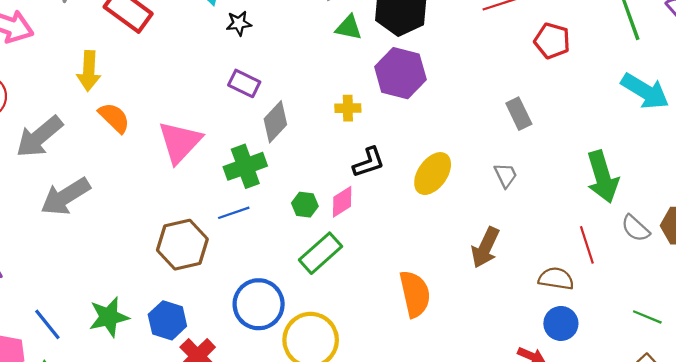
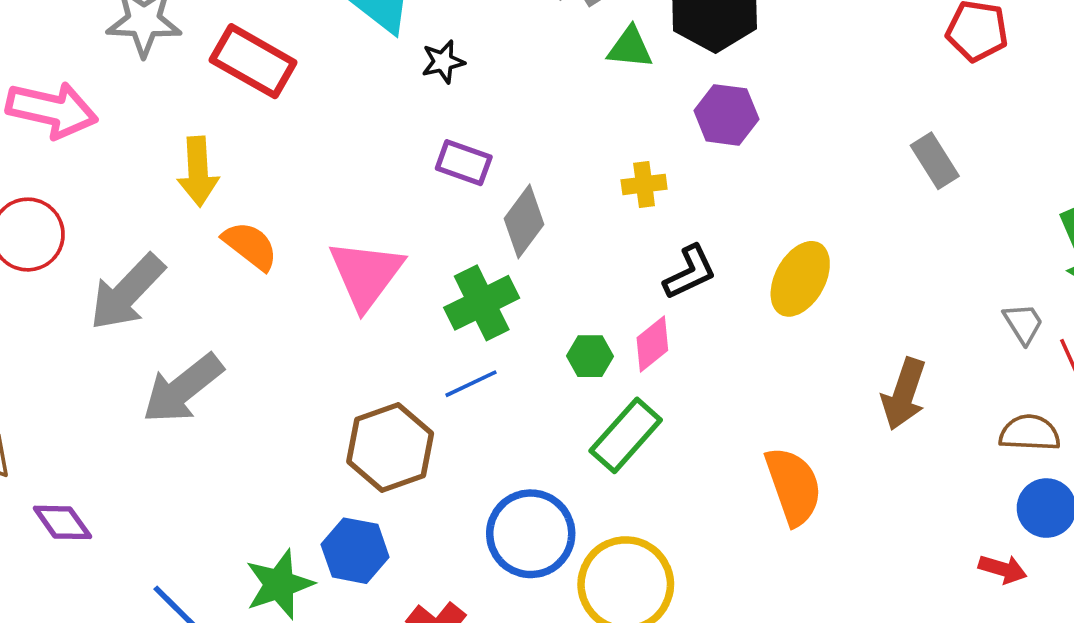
purple hexagon: (400, 73) -> (726, 115), size x0.7
gray trapezoid: (506, 175) -> (1023, 324), moved
blue hexagon: (167, 320) -> (355, 551), moved

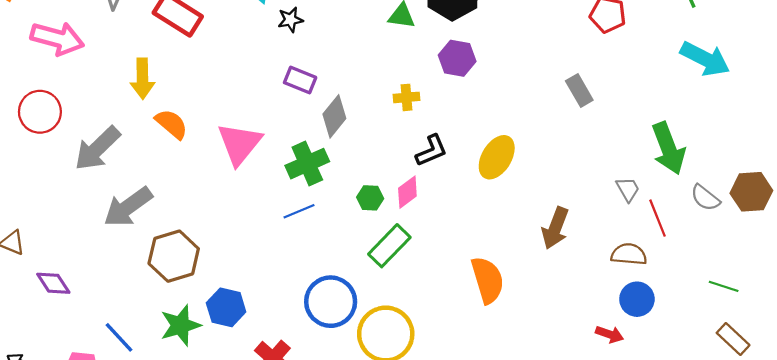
brown hexagon: (390, 448) -> (174, 256), moved

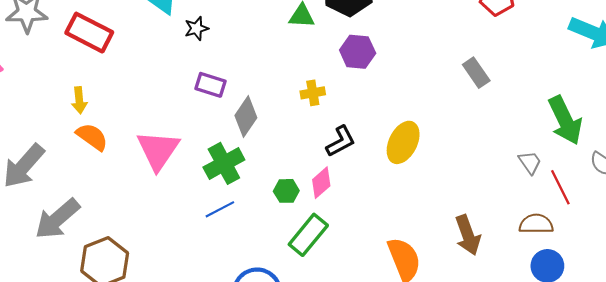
yellow arrow: (142, 79) -> (79, 100), moved, size x0.7
brown arrow: (555, 228) -> (468, 235), moved, turned -36

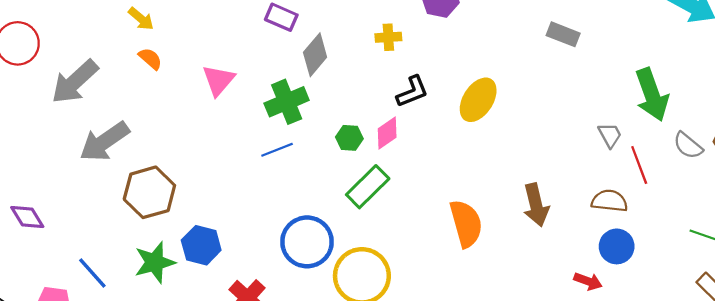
gray rectangle: (476, 73) -> (563, 34), turned -40
yellow arrow: (79, 100) -> (141, 19), turned -50
orange semicircle: (92, 137) -> (150, 59), size x0.7
pink triangle: (158, 150) -> (218, 80), size x0.7

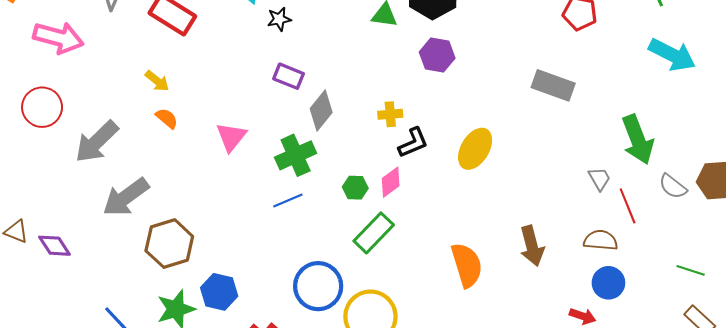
gray rectangle: (563, 34) -> (553, 85), size x1.4
yellow cross: (388, 37) -> (390, 114), moved
purple diamond: (27, 217) -> (54, 246), moved

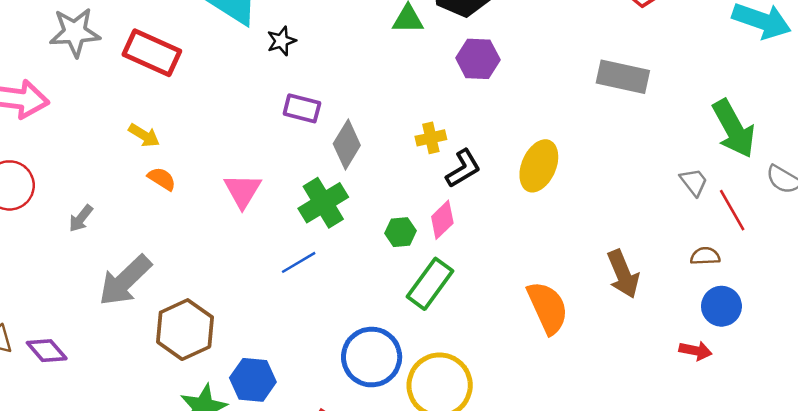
gray arrow: (97, 142) -> (81, 218), size x0.5
blue line: (288, 201) -> (299, 262), moved
brown semicircle: (601, 240) -> (705, 256), size x0.7

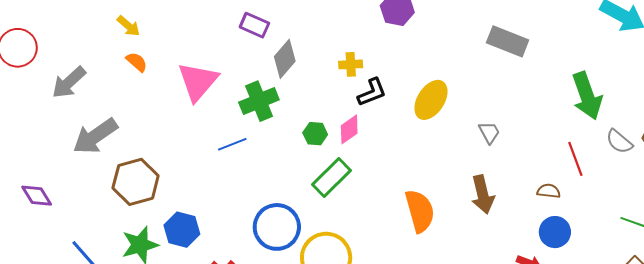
gray trapezoid: (694, 182) -> (489, 132), moved
pink triangle: (243, 191) -> (198, 82), size x1.4
gray arrow: (81, 218) -> (69, 82), size x1.6
purple diamond: (47, 351) -> (37, 196), moved

